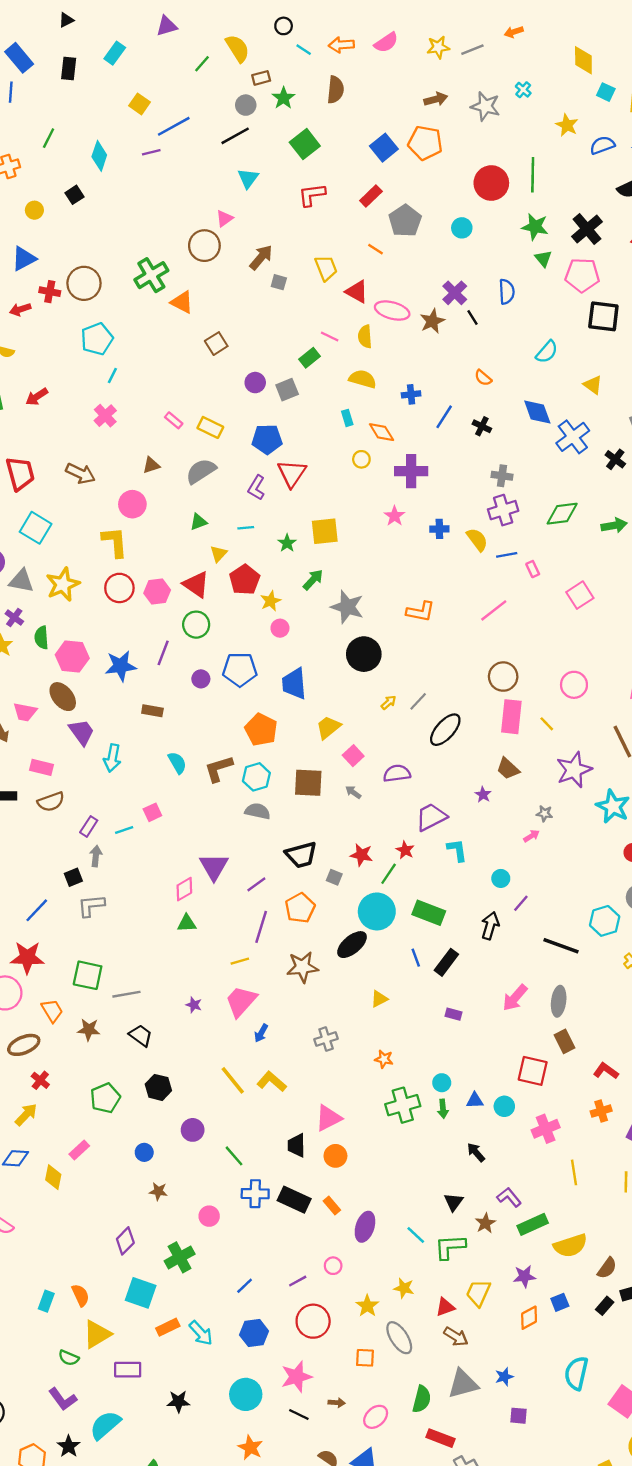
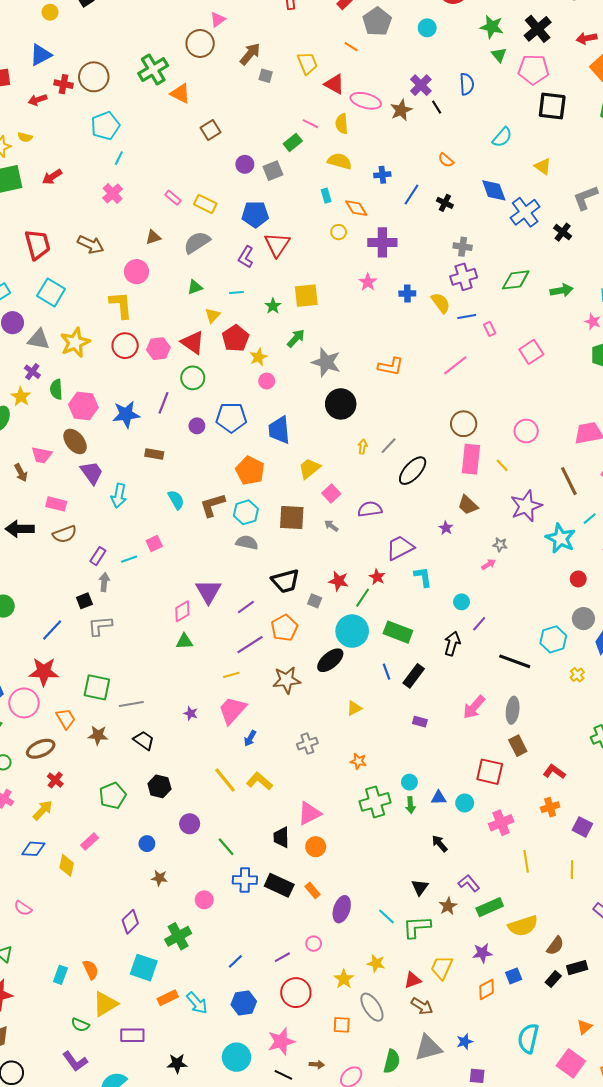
yellow arrow: (389, 703) -> (363, 447), turned -40
purple line: (261, 927) -> (250, 645), turned 40

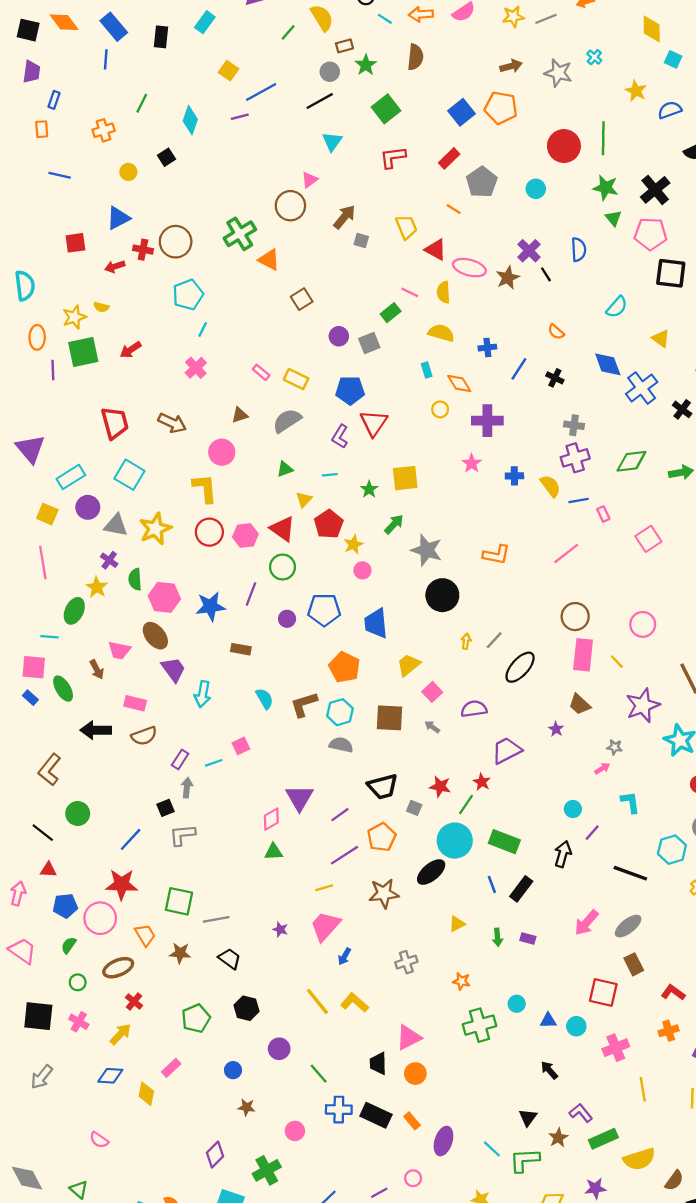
cyan L-shape: (423, 577) -> (630, 802), moved
gray ellipse: (513, 710) -> (628, 926), turned 45
green arrow: (410, 805) -> (498, 937), moved

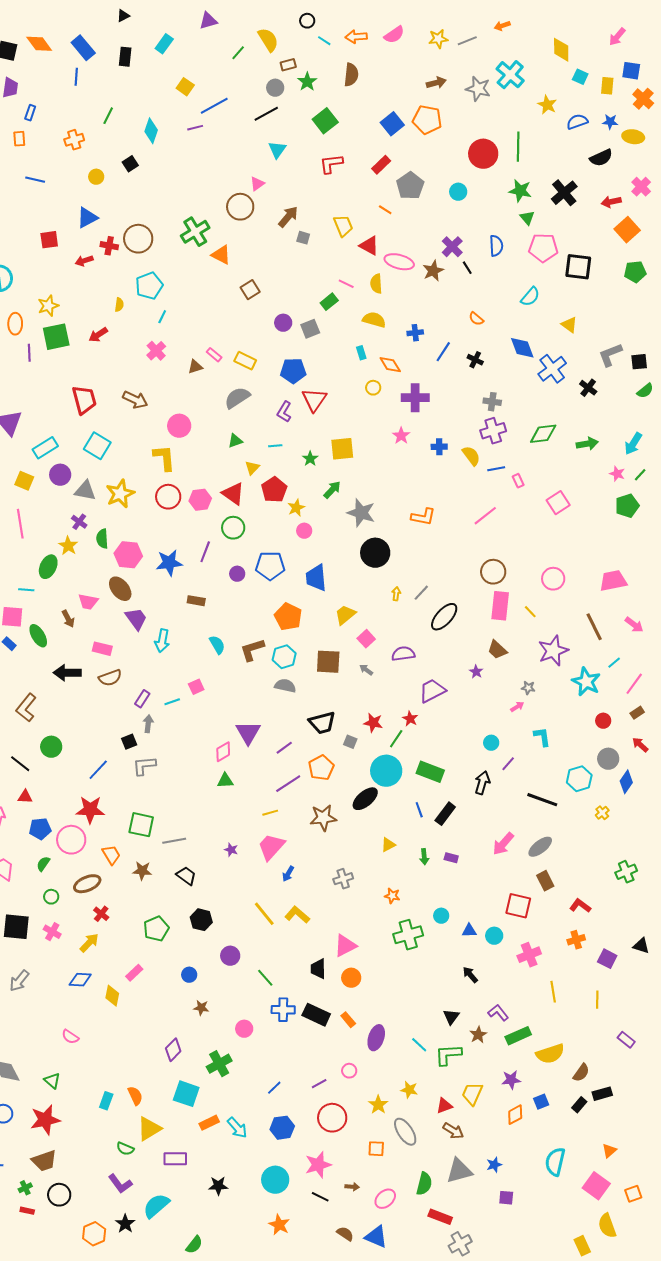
cyan cross: (594, 57) -> (510, 75), size x2.0
pink pentagon: (651, 234) -> (543, 248), moved
yellow semicircle: (101, 307) -> (119, 305), moved, turned -96
brown triangle: (240, 415) -> (195, 367), moved

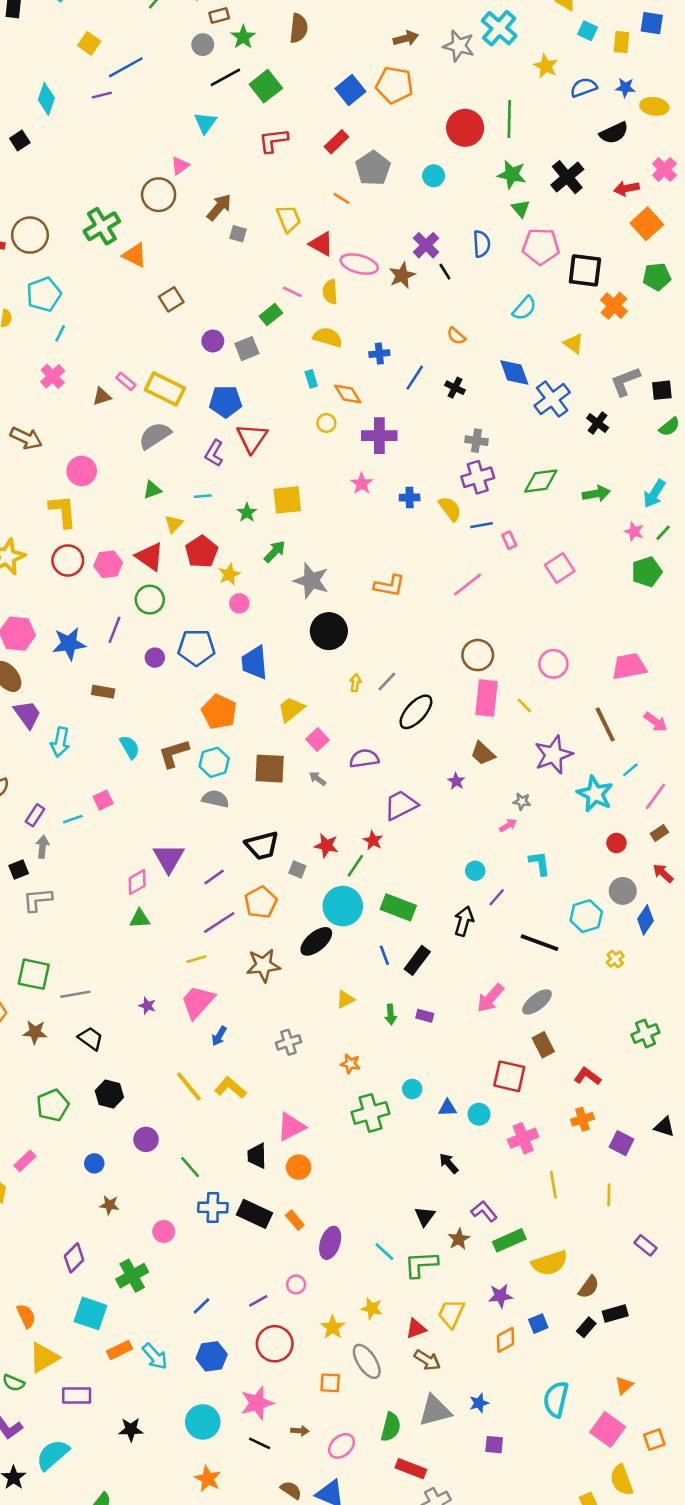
orange cross: (643, 99) -> (614, 306), moved
black line: (266, 114) -> (225, 77), moved
yellow rectangle: (245, 361) -> (165, 389), size x1.4

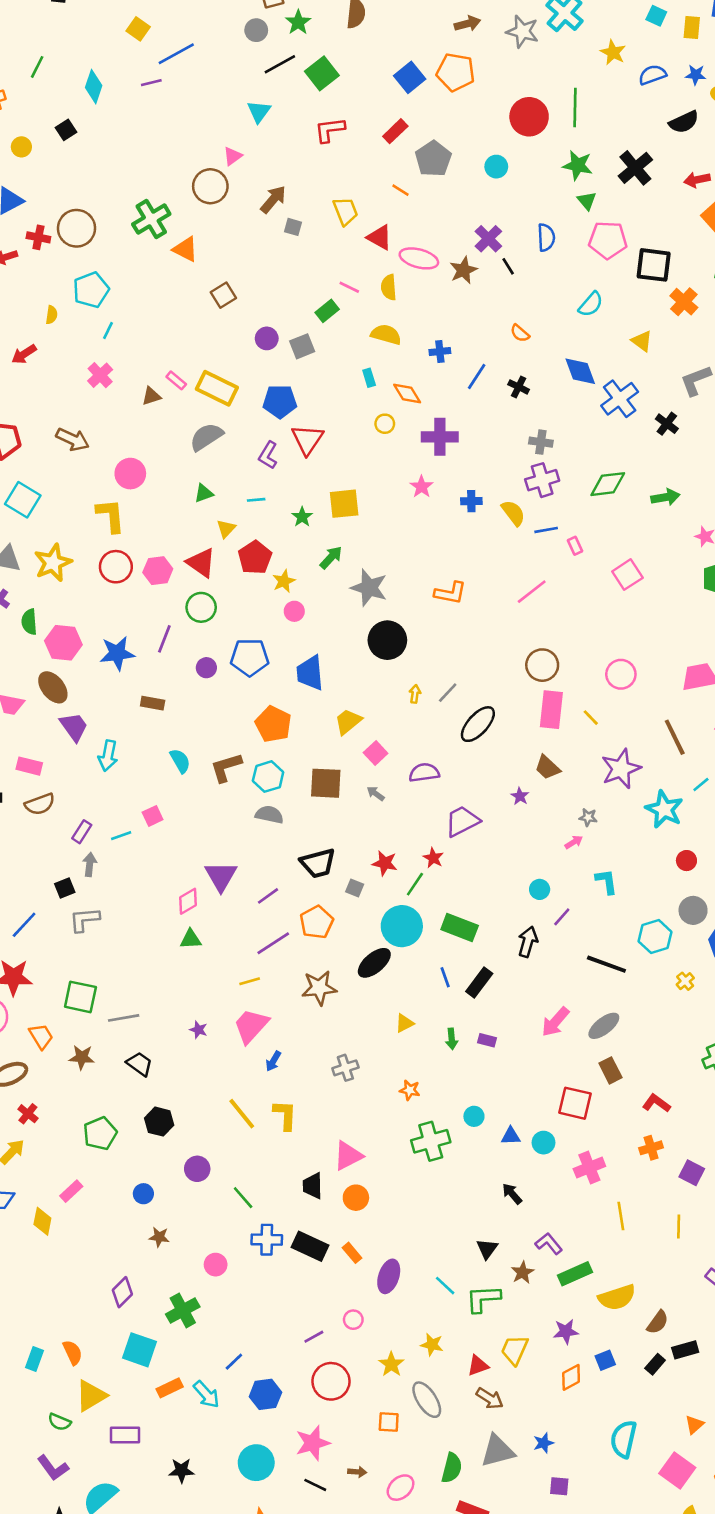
yellow L-shape: (230, 1088) -> (285, 1115), turned 52
blue line: (201, 1306) -> (234, 1362), moved

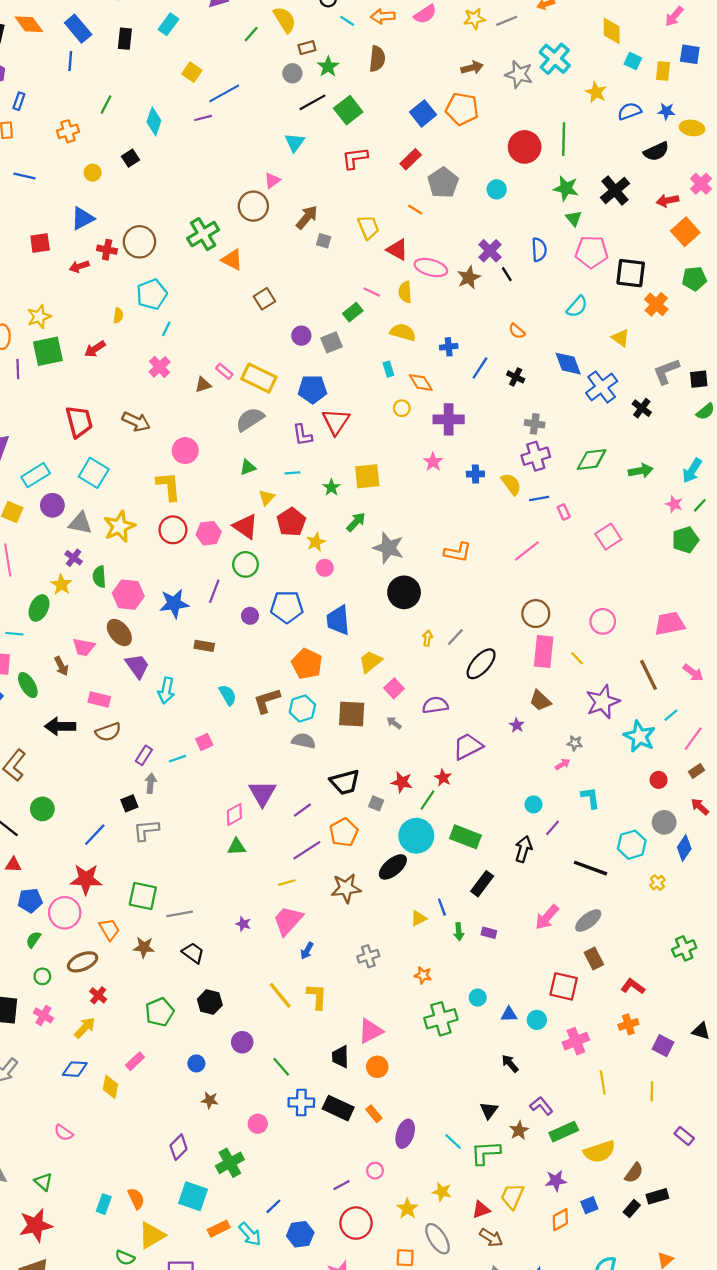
purple L-shape: (268, 455) -> (302, 435), turned -40
blue line: (445, 977) -> (442, 907), moved

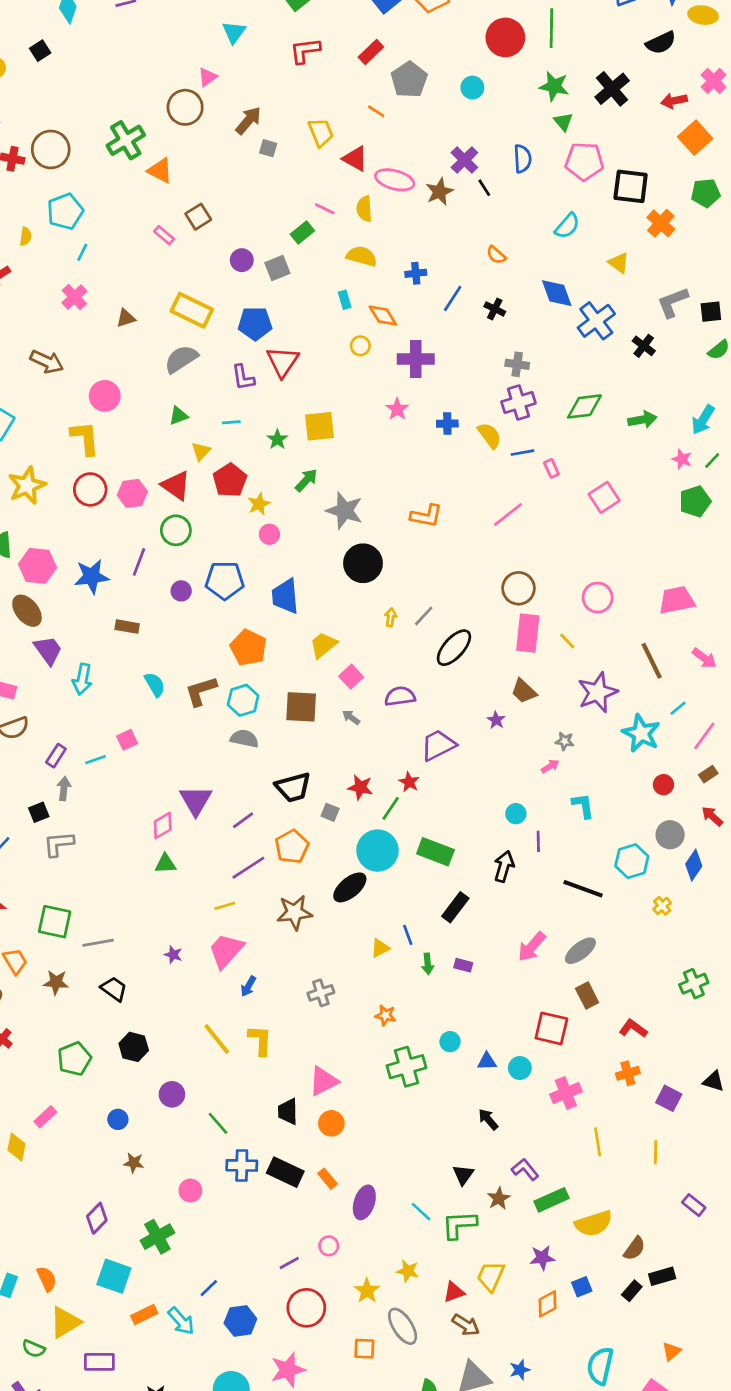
pink rectangle: (224, 371) -> (164, 235), moved
purple line: (552, 828) -> (538, 841), turned -42

